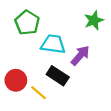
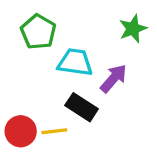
red circle: (16, 80) -> (21, 131), moved
yellow line: (38, 93) -> (54, 131), turned -48

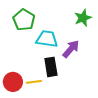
black rectangle: (82, 107) -> (51, 67), turned 48

